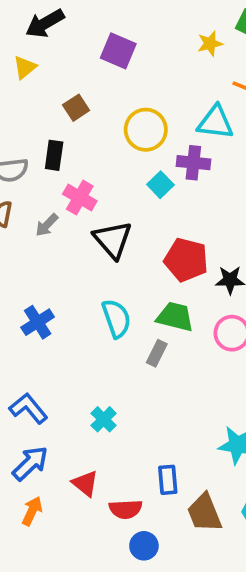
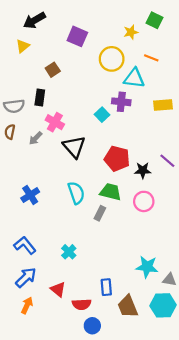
yellow circle: (146, 130) -> (112, 59), moved

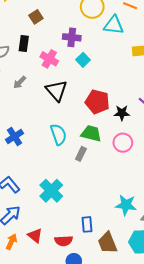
purple cross: (121, 102) -> (72, 37), moved
pink cross: (55, 122) -> (49, 59), moved
cyan cross: (69, 252) -> (51, 191), size x1.6
red triangle: (58, 289) -> (35, 236), moved

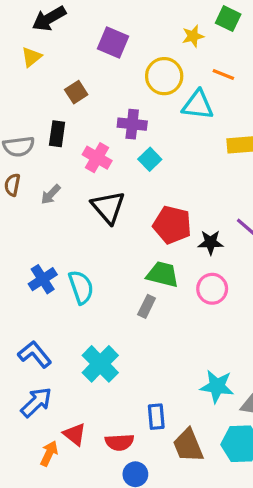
cyan semicircle: (58, 134) -> (81, 287), moved
orange arrow: (11, 242) -> (49, 453), moved

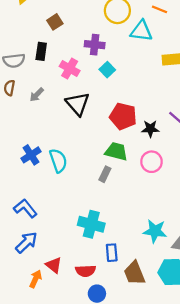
cyan cross: (100, 364) -> (91, 224), moved, turned -30

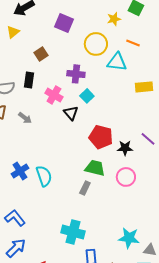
gray arrow: (37, 95) -> (25, 118), turned -96
black triangle: (78, 104) -> (71, 113), moved, size x0.7

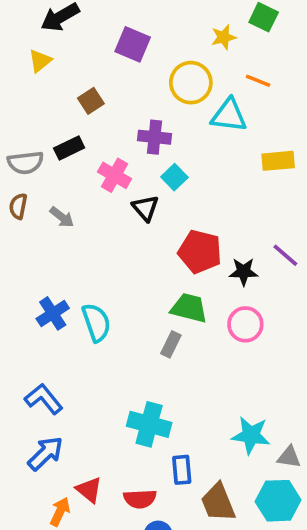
black rectangle: (29, 80) -> (69, 148), turned 56

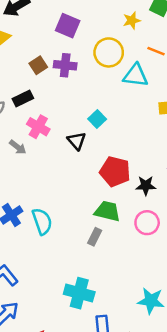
purple cross: (154, 137) -> (65, 65), moved
pink cross: (115, 175) -> (38, 127), moved

